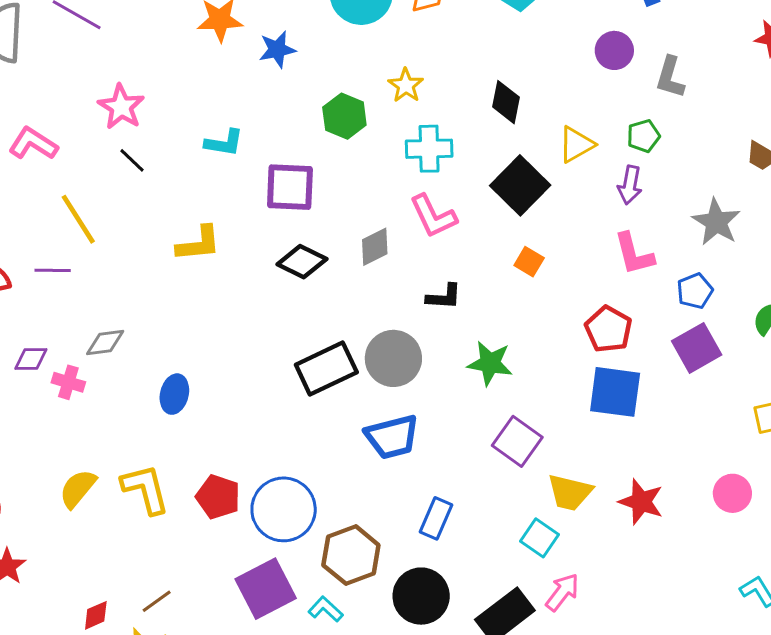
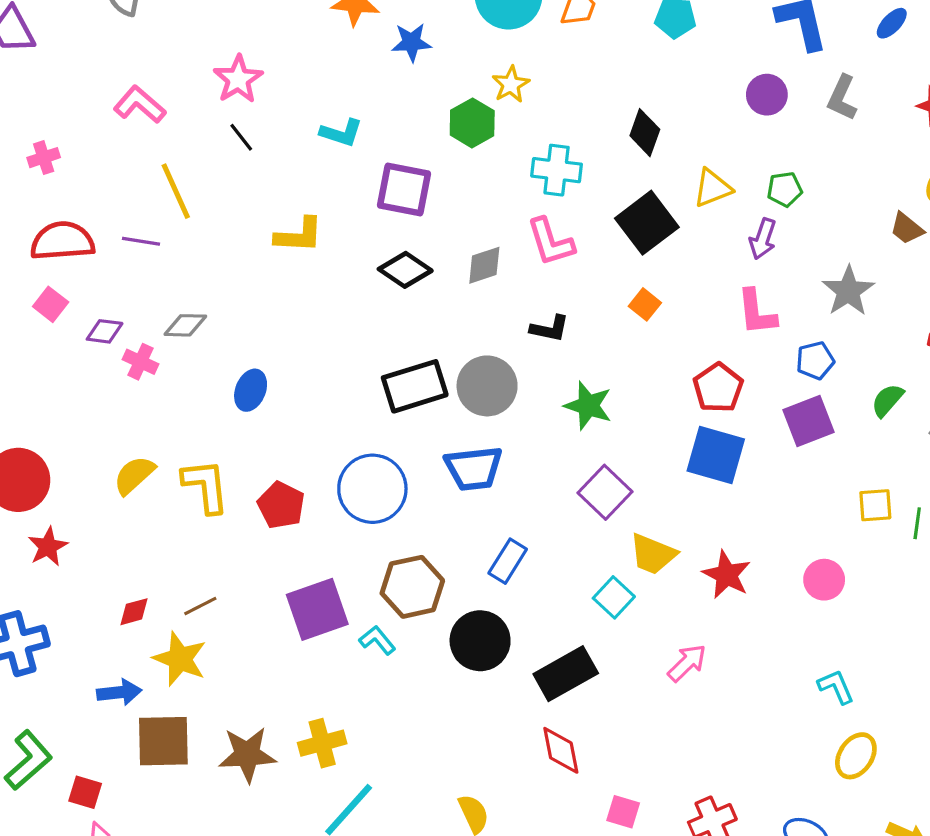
gray L-shape: (670, 77) -> (842, 98), moved
yellow star: (406, 85) -> (511, 84), moved
blue circle: (284, 509) -> (372, 489), moved
pink arrow: (562, 592) -> (687, 663), moved

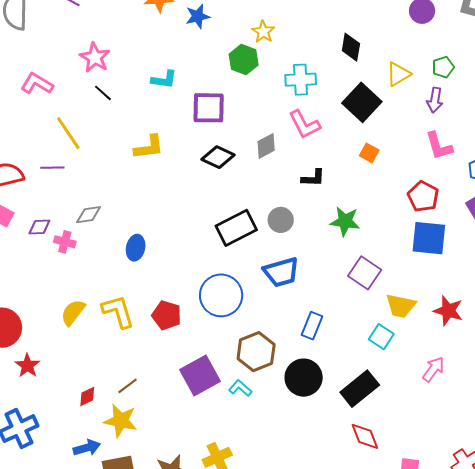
gray circle: (487, 386) -> (281, 220), size x0.7

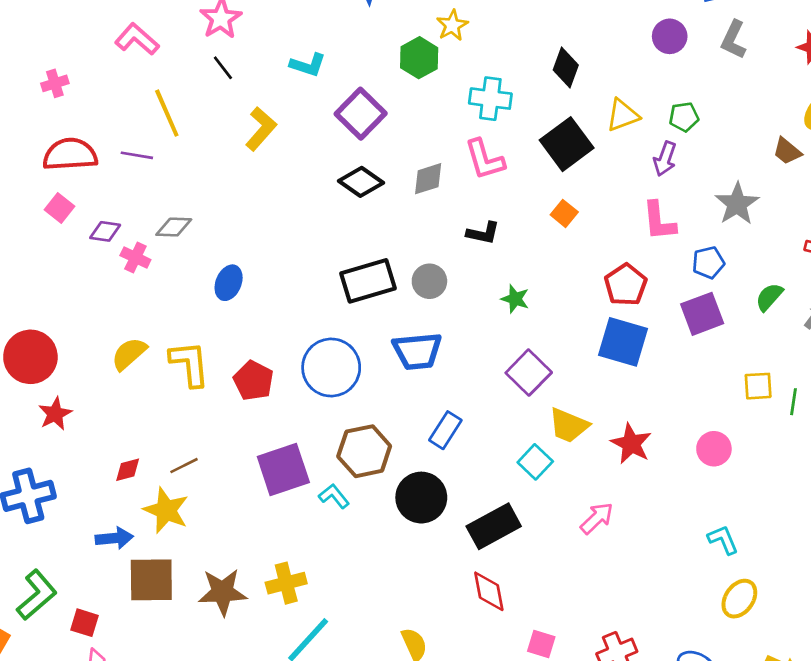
purple square: (209, 108) -> (361, 114), turned 33
yellow L-shape: (149, 147) -> (261, 129), moved, turned -52
green star: (345, 221) -> (515, 299), size x0.7

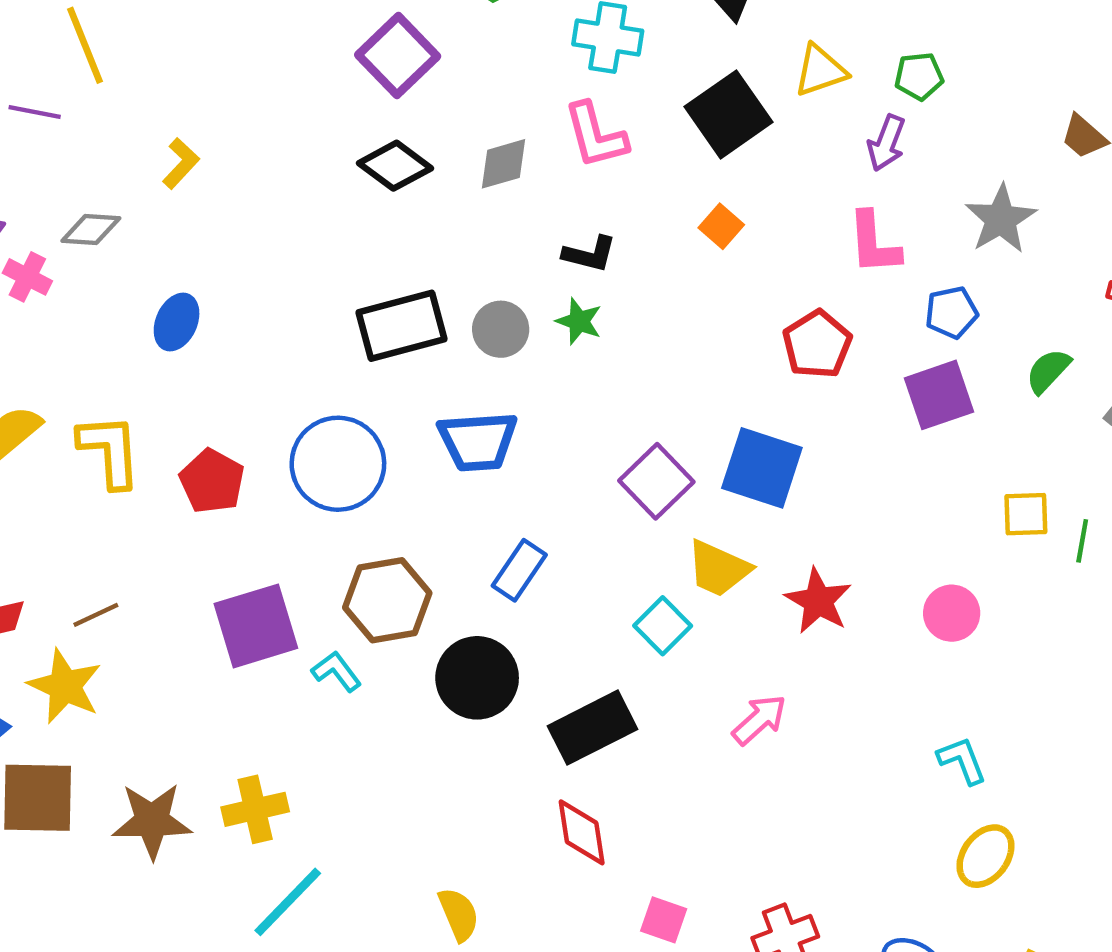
yellow L-shape: (261, 129) -> (181, 163), moved, size x0.7
green star: (515, 299) -> (579, 321), moved
blue square: (623, 342) -> (762, 468), moved

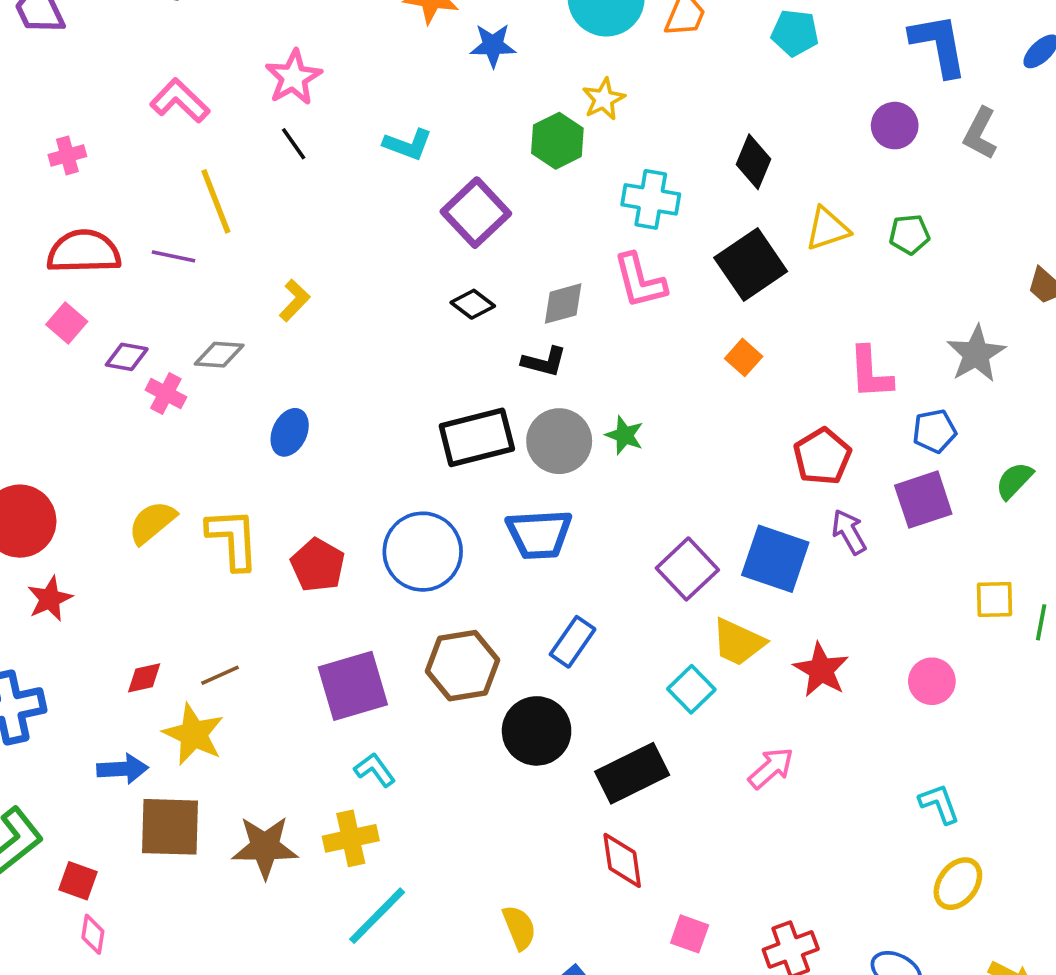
purple arrow: (886, 143) -> (849, 532), moved, turned 129
black diamond: (395, 166) -> (473, 304), size x0.7
black L-shape: (590, 254) -> (544, 362), moved
gray circle: (501, 329) -> (559, 441), size x1.4
cyan L-shape: (336, 671) -> (375, 770), moved

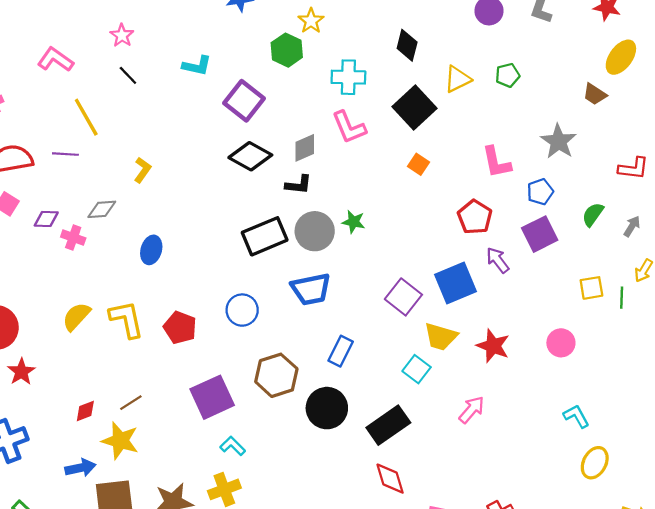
pink star: (293, 77) -> (122, 35), size x0.7
black diamond: (473, 304) -> (250, 156), size x1.6
blue circle: (423, 552) -> (242, 310), size x0.7
blue square: (775, 559) -> (456, 283), turned -33

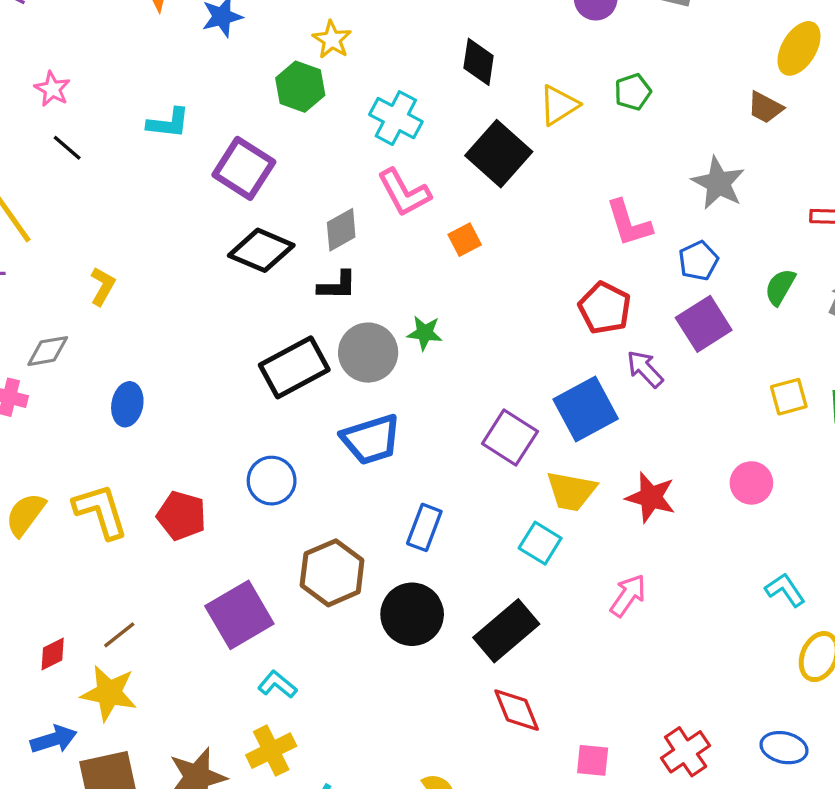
cyan cross: (348, 77) -> (396, 118), turned 32
orange square: (418, 164) -> (465, 240), moved, turned 35

